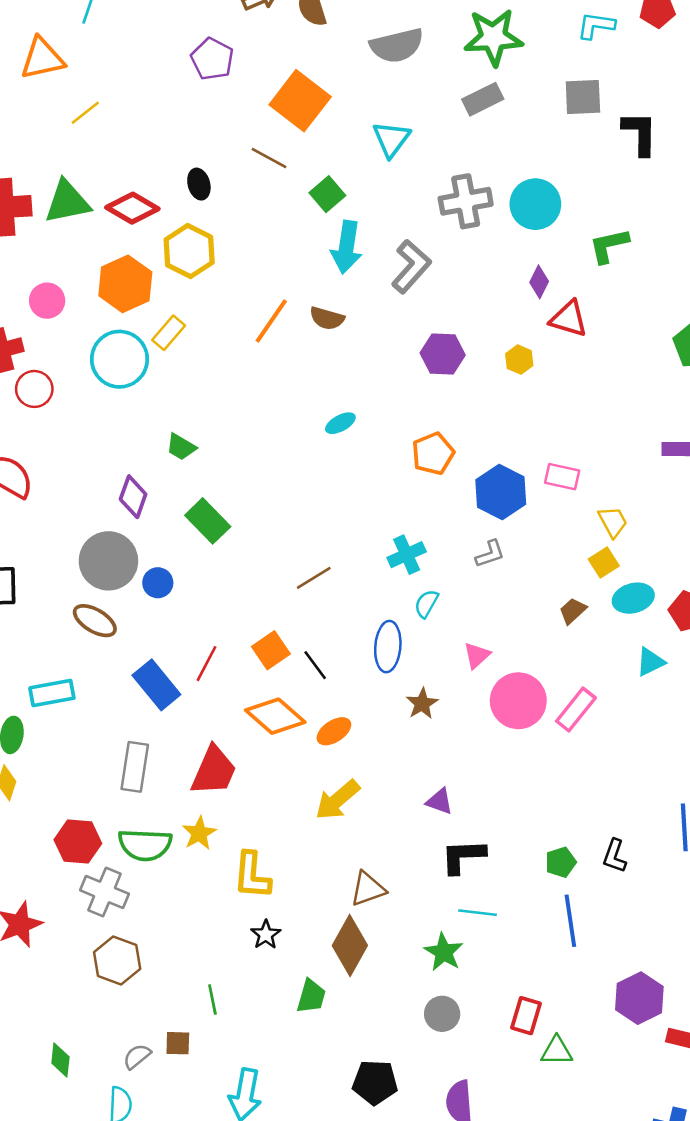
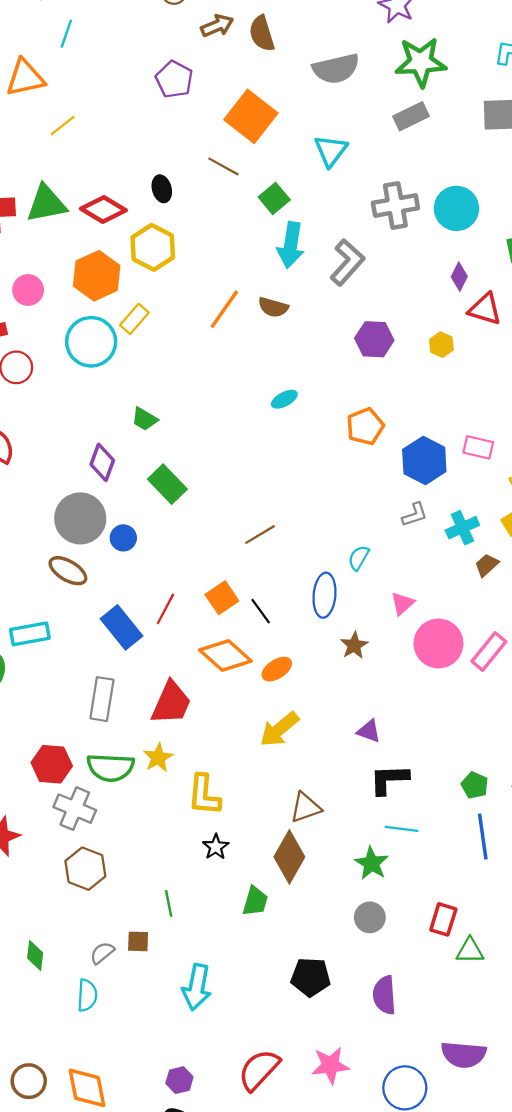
cyan cross: (407, 555) -> (462, 528), moved
green pentagon: (561, 862) -> (475, 785), turned -30

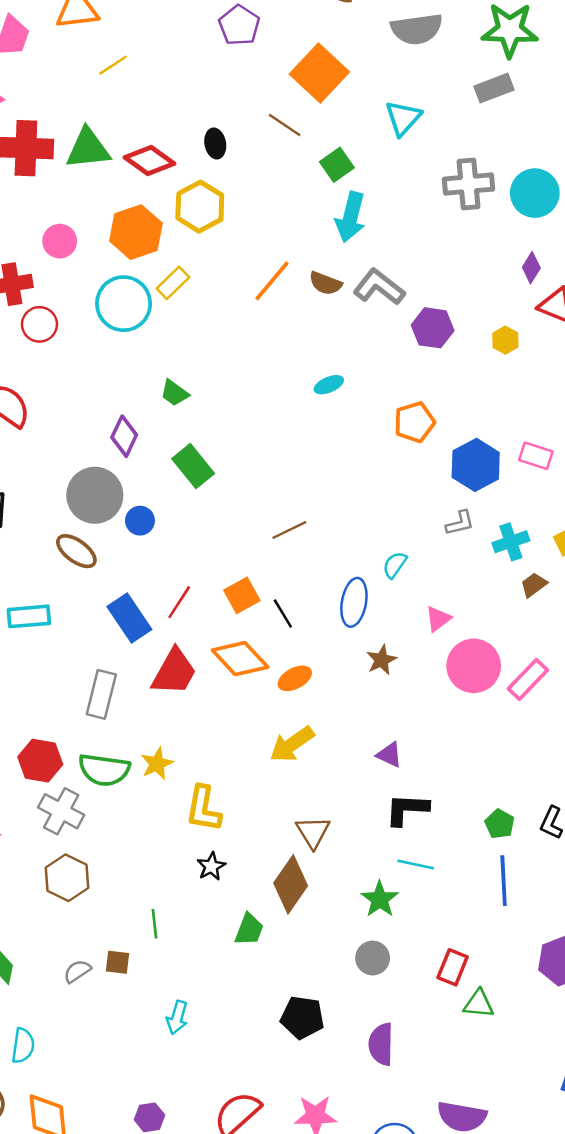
gray L-shape: (347, 262) -> (379, 287), moved, turned -99
red trapezoid: (171, 703) -> (174, 672), moved
brown triangle: (306, 807) -> (313, 832), turned -48
cyan arrow: (197, 987) -> (177, 1018), size x0.7
cyan semicircle: (87, 995) -> (23, 1046), moved

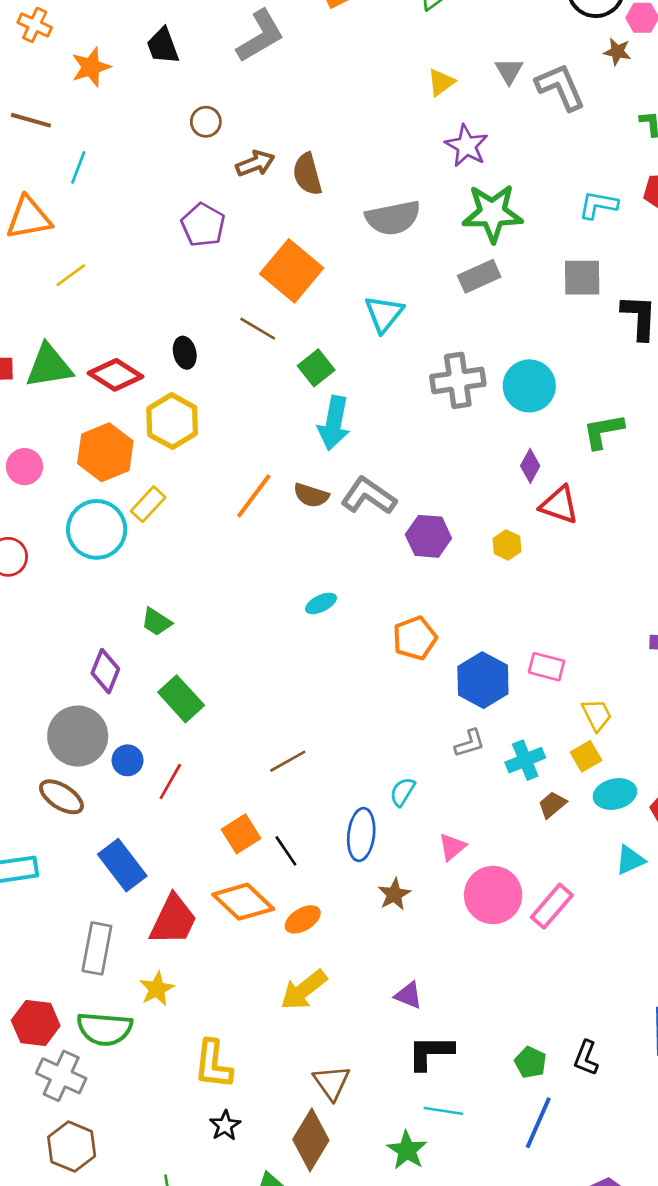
red line: (179, 602) -> (170, 782), moved
yellow star: (157, 764) -> (157, 989), moved
blue line: (504, 881) -> (538, 1123), turned 30

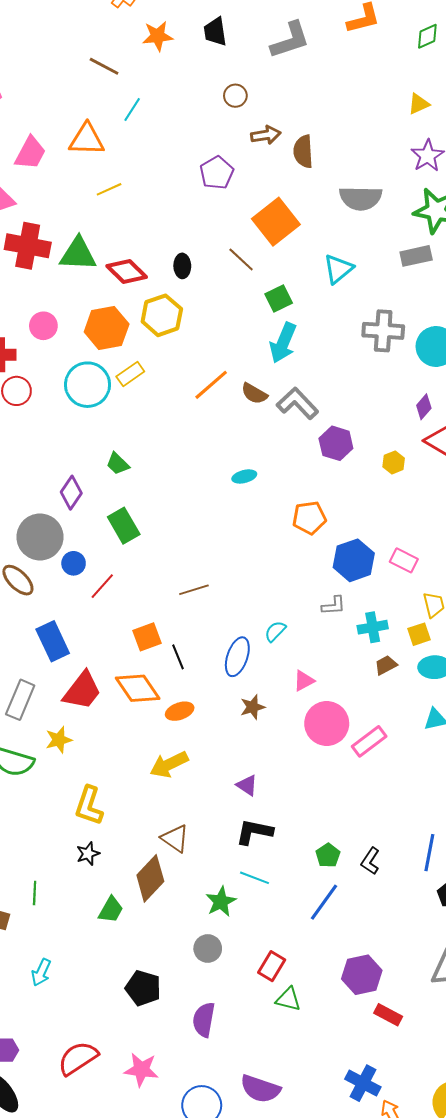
brown triangle: (332, 1083) -> (175, 838), turned -32

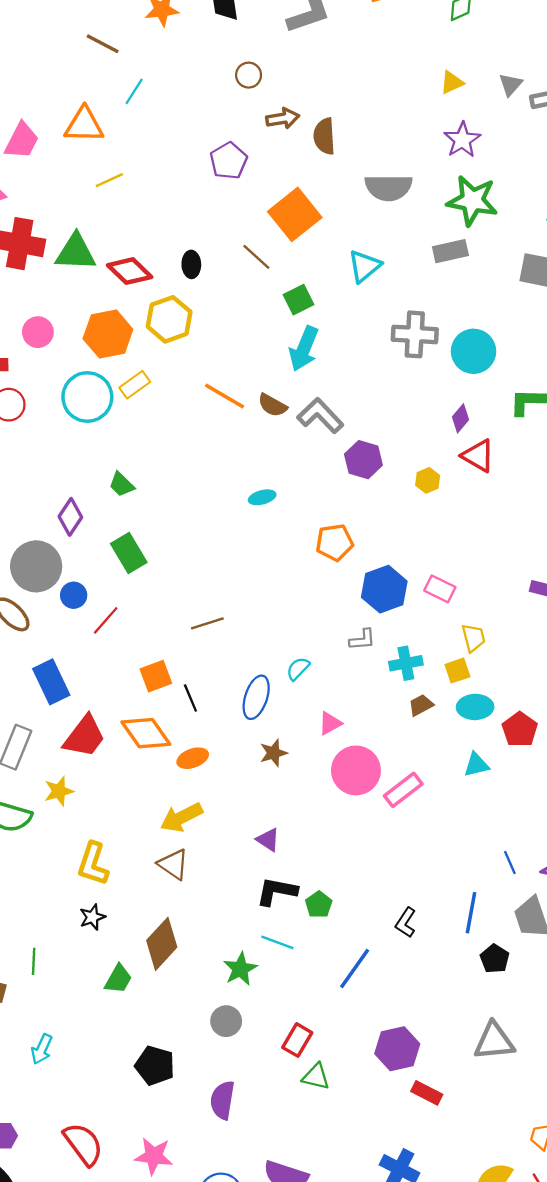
orange line: (211, 385) -> (224, 396), turned 72
brown triangle: (175, 838) -> (173, 864), moved
green pentagon: (328, 855) -> (319, 905), moved
red semicircle: (78, 1058) -> (83, 1144), turned 87

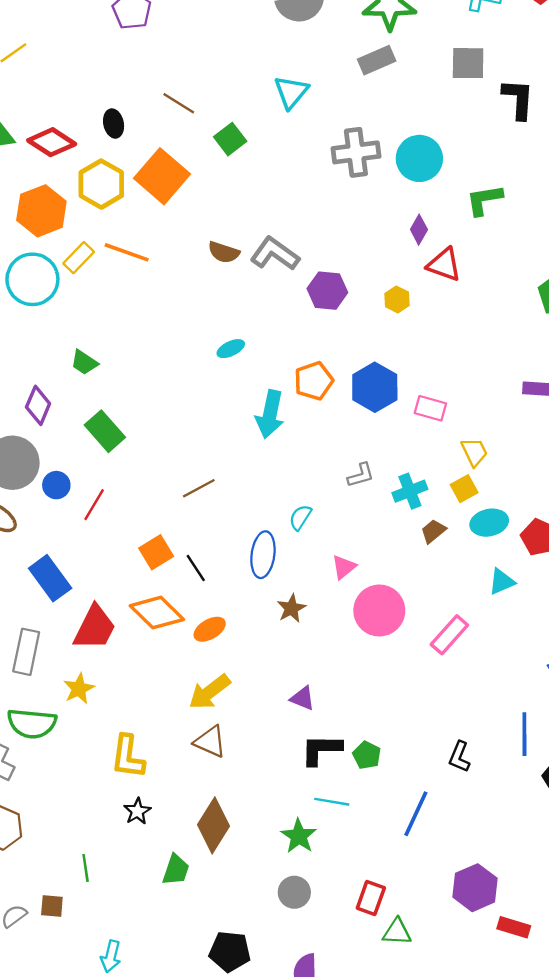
orange square: (295, 214) -> (162, 176), moved
cyan arrow: (304, 349) -> (270, 414), moved
orange line: (224, 396) -> (127, 252), moved
blue hexagon: (384, 589) -> (375, 387), moved
pink rectangle: (403, 790) -> (449, 635), moved

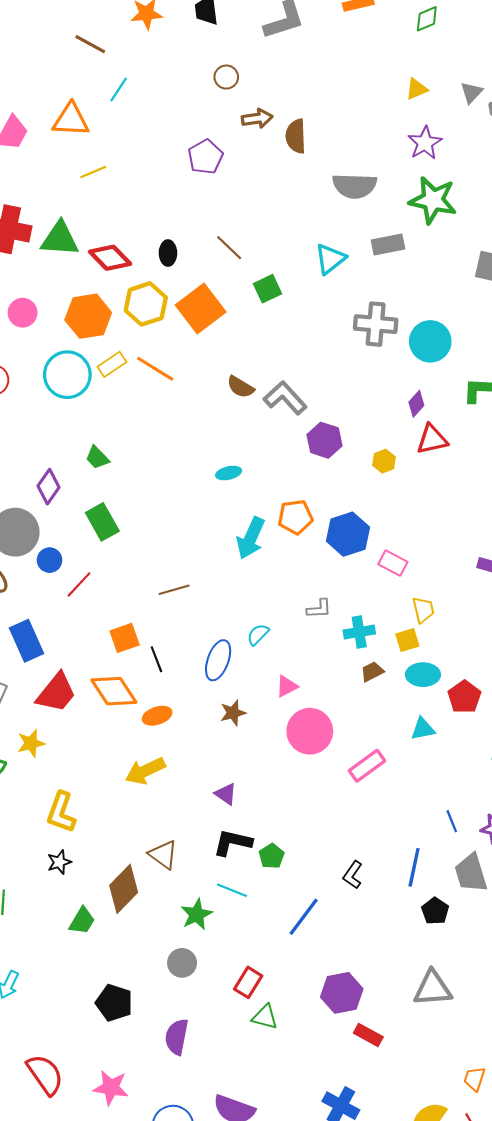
gray rectangle: (377, 60) -> (388, 245), moved
red triangle: (444, 265) -> (432, 439), turned -44
brown triangle: (210, 742) -> (163, 855), moved

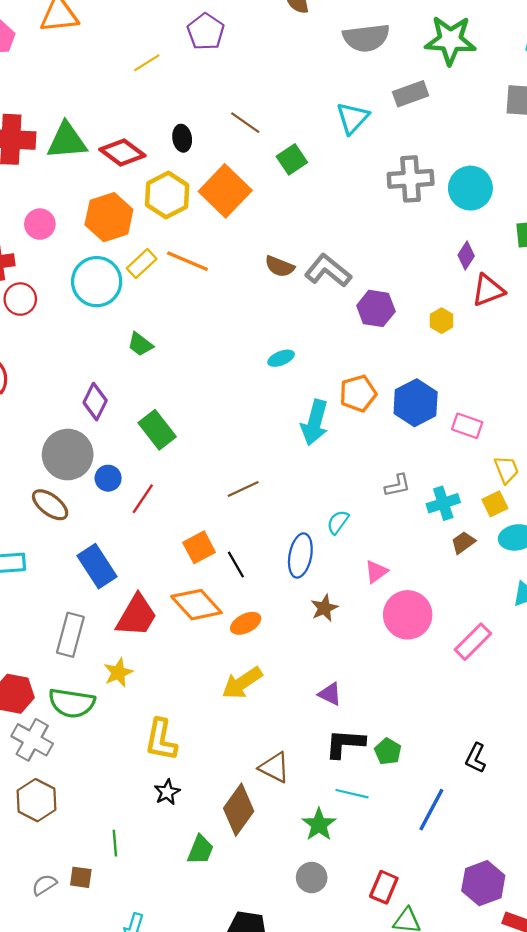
yellow line: (93, 172) -> (147, 63), moved
green trapezoid: (97, 458) -> (140, 344), moved

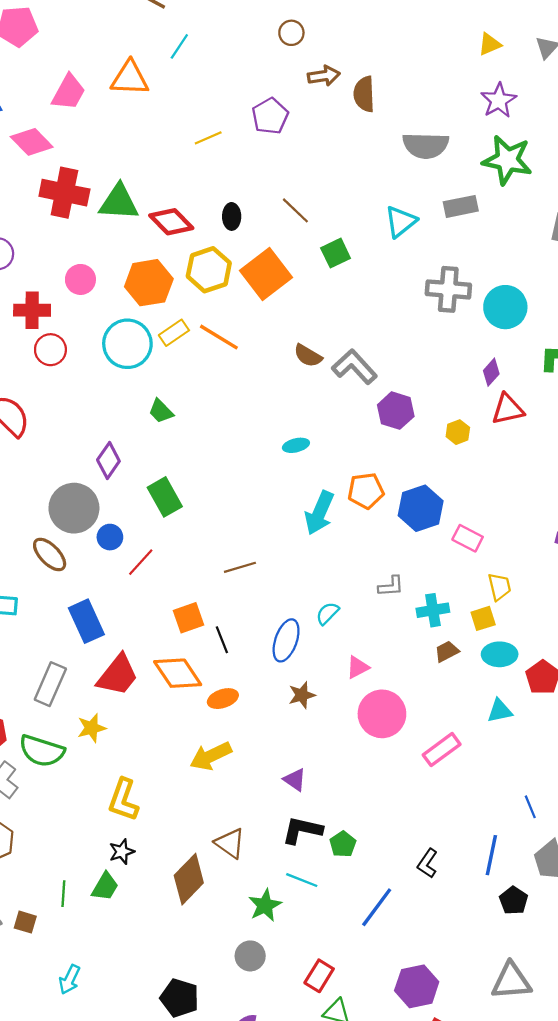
green trapezoid: (200, 850) -> (105, 887), moved

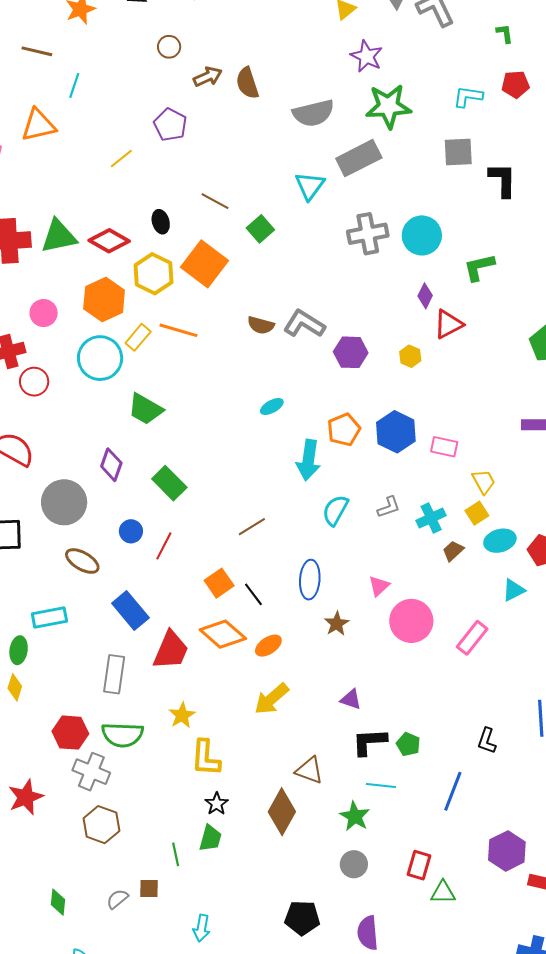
gray rectangle: (461, 206) -> (359, 158), size x1.4
green trapezoid: (161, 411) -> (145, 409), size x1.5
gray circle: (74, 508) -> (64, 502), moved
cyan semicircle: (327, 613) -> (335, 510), moved, size x1.4
yellow star: (92, 728) -> (182, 715), moved

